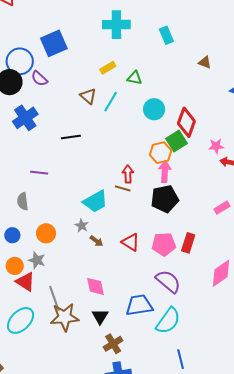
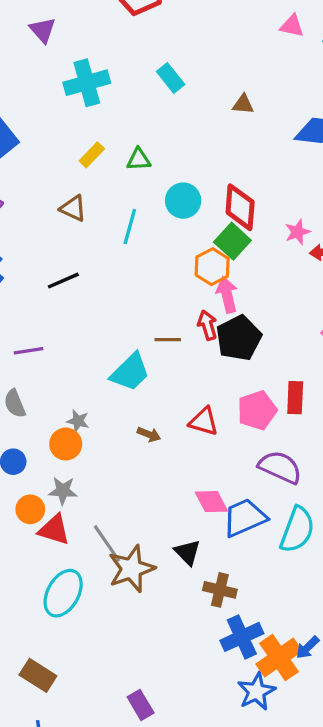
cyan line: (111, 102) -> (130, 227), moved
red arrow: (128, 174) -> (207, 325), moved
gray star: (82, 226) -> (78, 421), moved
pink diamond: (96, 286) -> (211, 502), moved
brown cross: (113, 344) -> (220, 590), turned -30

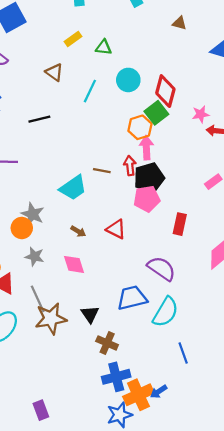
pink pentagon: (257, 410) -> (147, 199), moved
gray star: (78, 421) -> (33, 214), size x1.5
gray star: (63, 491) -> (35, 257), moved
pink diamond: (211, 502) -> (74, 264), moved

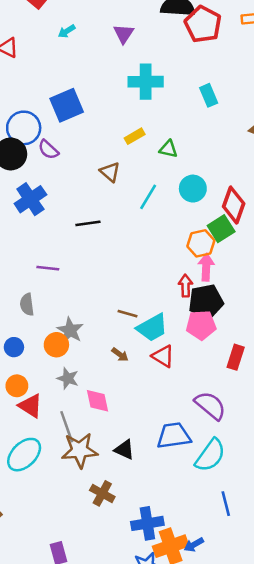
brown line: (102, 171) -> (128, 314), moved
cyan trapezoid: (73, 188) -> (152, 328), moved
pink diamond: (74, 264) -> (97, 401), moved
black triangle: (90, 314) -> (124, 450), turned -36
brown cross: (107, 343) -> (102, 493), moved

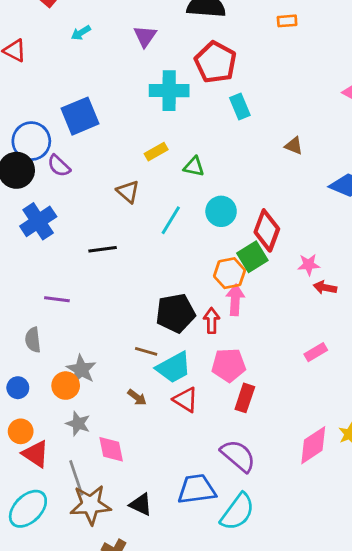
red pentagon: (203, 24) -> (216, 62), moved
black pentagon: (206, 302) -> (175, 313), moved
red rectangle: (236, 357) -> (245, 398), moved

